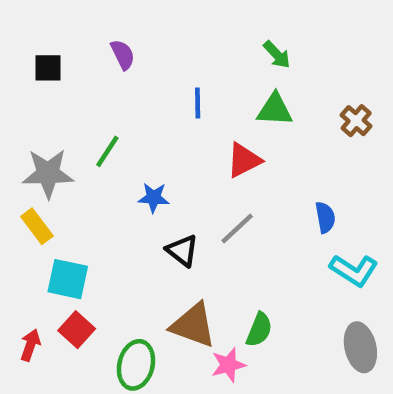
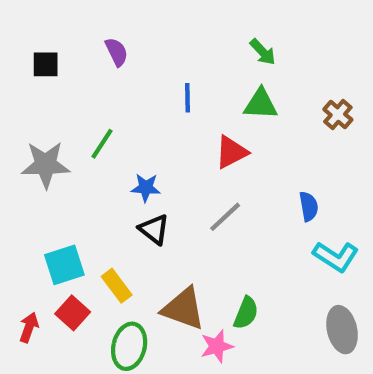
yellow rectangle: (37, 226) -> (117, 286), moved
black triangle: (182, 250) -> (154, 229), moved
cyan square: (68, 279) -> (64, 265), turned -30

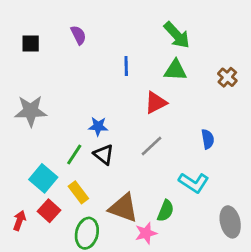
green arrow: (263, 52) -> (177, 35), size x1.5
green line: (102, 144) -> (74, 155), moved
cyan L-shape: (336, 257) -> (194, 183), moved
cyan square: (64, 265) -> (43, 178), turned -32

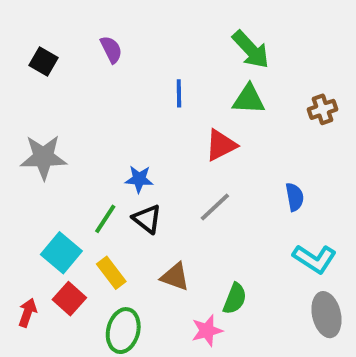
black square: (31, 44) -> (43, 61), turned 30
brown cross: (227, 77) -> (322, 109), turned 30
cyan L-shape: (194, 183) -> (315, 259), moved
brown triangle: (123, 208) -> (175, 277), moved, size x0.7

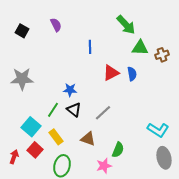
green triangle: (249, 99) -> (140, 48), moved
blue semicircle: (295, 197) -> (132, 74), moved
gray line: (215, 207) -> (103, 113), moved

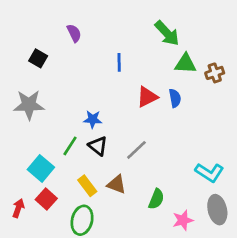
black square: (22, 31) -> (38, 58), moved
yellow rectangle: (56, 137) -> (87, 186), moved
pink star: (104, 166) -> (183, 220), moved

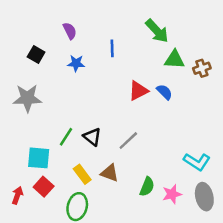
blue line: (119, 62) -> (112, 48), moved
blue semicircle: (175, 98) -> (164, 92), turned -35
blue star: (93, 119) -> (76, 63), moved
cyan square: (41, 168) -> (39, 158), turned -35
pink star: (183, 220) -> (172, 194), moved

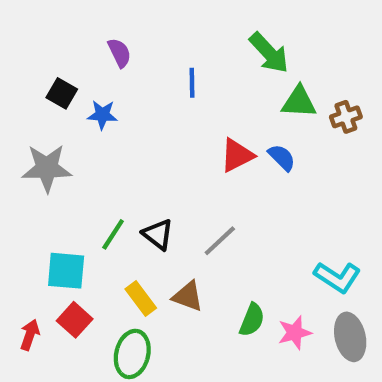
blue star: (76, 63) -> (102, 115), moved

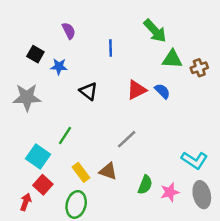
black triangle: (158, 234) -> (88, 91), moved
cyan square: (66, 271) -> (38, 156), turned 30
red arrow: (30, 335) -> (26, 202), moved

